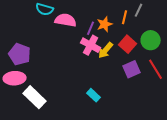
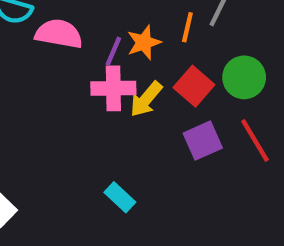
pink cross: (91, 45) -> (113, 88), turned -30

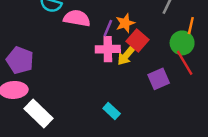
orange line: (187, 27) -> (191, 26), moved
red square: (194, 86) -> (138, 40), moved
red line: (255, 141) -> (185, 63), moved

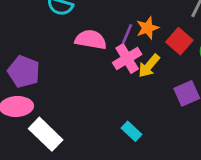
pink semicircle: (77, 18) -> (91, 40), moved
red square: (138, 40) -> (179, 41), moved
pink cross: (108, 49) -> (127, 59), turned -30

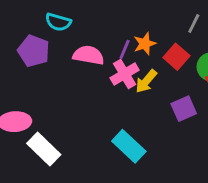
purple pentagon: (24, 72) -> (34, 51), moved
cyan rectangle: (131, 131) -> (129, 146), size x1.6

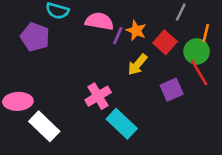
orange star: (145, 44) -> (136, 30), turned -30
pink semicircle: (88, 55) -> (99, 21), moved
pink cross: (125, 74) -> (98, 96), moved

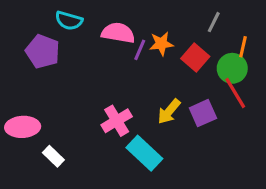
orange star: (136, 30) -> (161, 44), turned -30
yellow arrow: (137, 65) -> (169, 111), moved
white rectangle: (44, 126) -> (53, 156), size x0.6

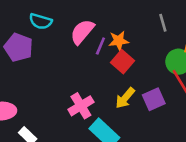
gray line: (214, 22) -> (163, 23), turned -42
pink semicircle: (118, 33) -> (82, 32), turned -60
red square: (195, 58) -> (122, 62), moved

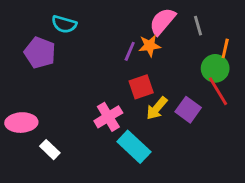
pink semicircle: (82, 32) -> (162, 21), moved
red square: (122, 62) -> (141, 87), moved, turned 30
purple square: (154, 99) -> (188, 110), turned -30

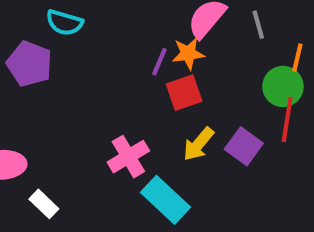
red square: (141, 87) -> (184, 93), moved
red line: (218, 91) -> (287, 119), turned 40

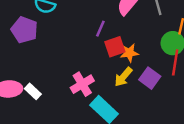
orange star: (188, 53) -> (129, 53), moved
white rectangle: (44, 204) -> (33, 91), moved

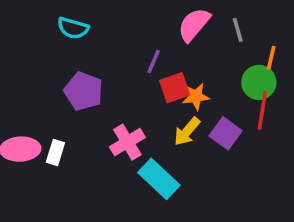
purple pentagon: (24, 30) -> (83, 91), moved
white rectangle: (33, 91) -> (55, 153), turned 63

